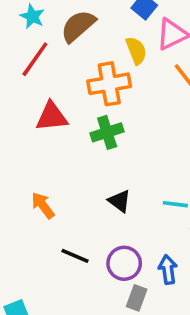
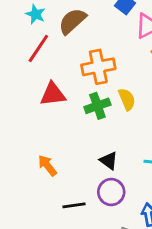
yellow semicircle: (136, 51) -> (127, 99), moved
black line: (75, 256) -> (74, 205), turned -30
purple circle: (124, 263) -> (111, 192), moved

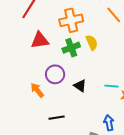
purple circle: (111, 192) -> (55, 74), moved

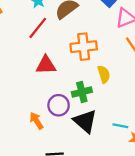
green cross: (71, 48) -> (82, 92), moved
black triangle: (80, 86) -> (85, 121), size x1.6

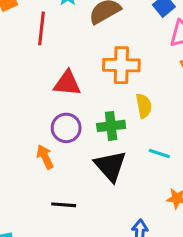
red line: (38, 28) -> (41, 28), moved, turned -40
purple circle: (59, 105) -> (66, 128), moved
cyan line: (120, 126) -> (159, 154), moved

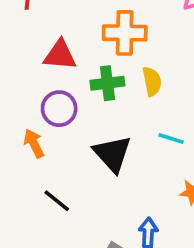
green cross: (111, 126) -> (107, 83), moved
black line: (64, 205) -> (57, 201), turned 35

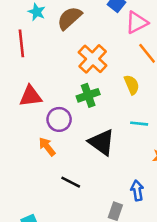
orange cross: (125, 33) -> (93, 59), turned -36
red triangle: (60, 55) -> (30, 96), moved
yellow semicircle: (152, 81) -> (132, 85), moved

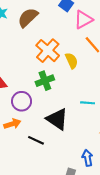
yellow semicircle: (132, 85) -> (72, 61), moved
orange arrow: (47, 147) -> (12, 124), turned 112
black line: (71, 182) -> (36, 140), moved

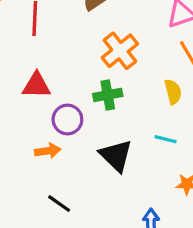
yellow semicircle: (72, 61) -> (173, 92), moved
black line: (36, 140) -> (59, 204), moved

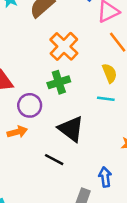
cyan line: (166, 139) -> (106, 99), moved
black line: (59, 204) -> (54, 160), moved

